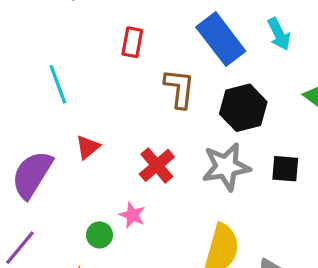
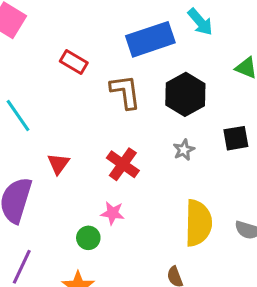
blue rectangle: (221, 39) -> (150, 39), turned -57
red rectangle: (132, 42) -> (74, 62), turned -56
gray star: (226, 167) -> (184, 150), size x0.5

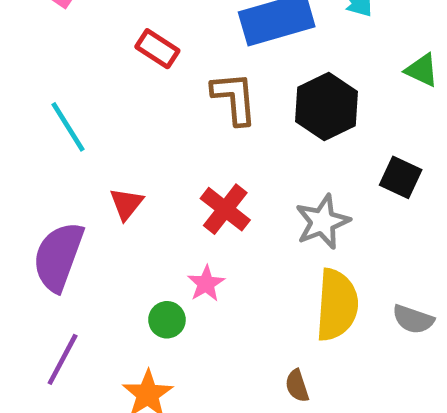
black square: (236, 138) -> (401, 177), turned 32
gray star: (184, 150) -> (323, 222), moved, size x1.6
pink star: (113, 213) -> (206, 284), turned 30

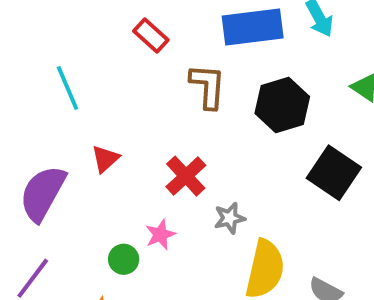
black square: (401, 177) -> (334, 173), size x1.5
gray star: (323, 222) -> (230, 218), moved, size x0.7

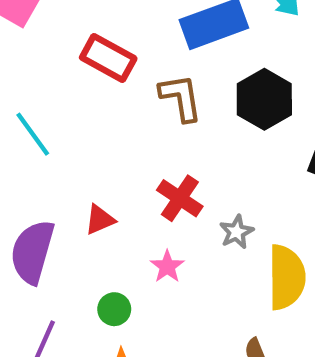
red rectangle: (151, 36) -> (108, 58), size x1.4
red triangle: (105, 159) -> (100, 220), moved, turned 32
green circle: (124, 259) -> (114, 309), moved

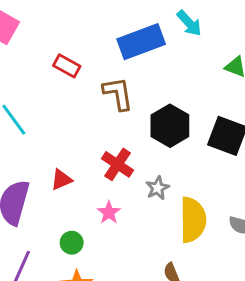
red rectangle: (108, 58) -> (67, 66), size x0.7
black hexagon: (264, 99) -> (170, 126), moved

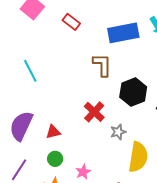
red rectangle: (67, 66) -> (71, 22), moved
red triangle: (61, 180) -> (53, 132), moved
pink star: (109, 212) -> (83, 172), moved

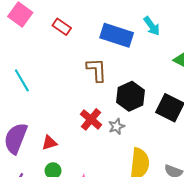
blue rectangle: (123, 33) -> (117, 35), turned 32
gray star: (118, 132) -> (117, 126), moved

